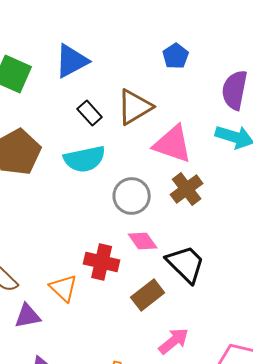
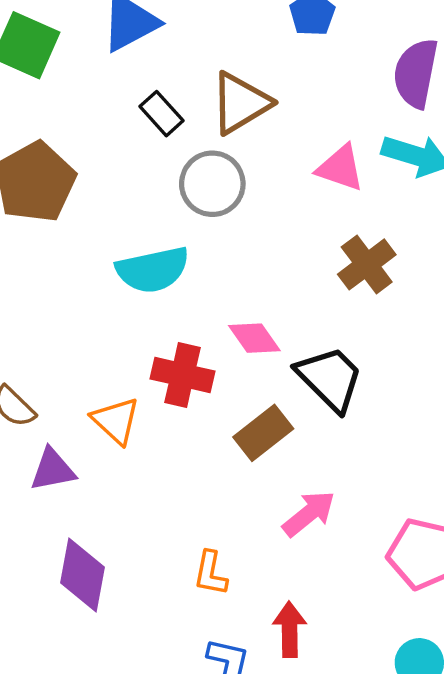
pink triangle: (173, 144) -> (340, 168), moved, size x0.7
cyan semicircle: (85, 159) -> (153, 270), moved
brown cross: (187, 189) -> (367, 264), moved
gray circle: (132, 196) -> (212, 184), moved

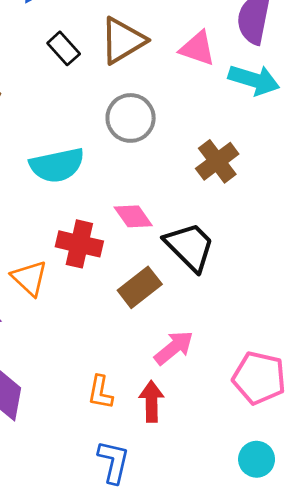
pink triangle: (340, 168) -> (197, 48), moved
gray circle: (212, 184) -> (131, 118), moved
red arrow: (290, 629) -> (152, 401), moved

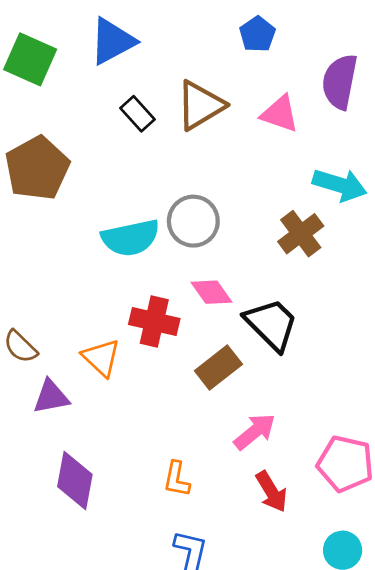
cyan arrow: (254, 80) -> (340, 185), moved
gray circle: (131, 118) -> (193, 221), moved
red arrow: (152, 401) -> (271, 492), moved, turned 150

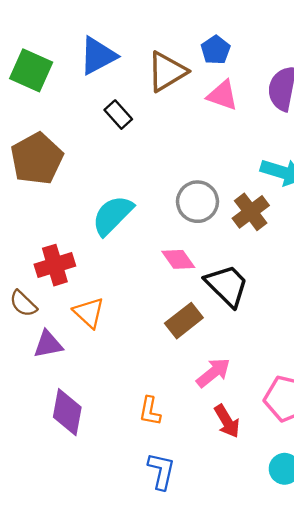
brown triangle: (200, 105) -> (167, 72), moved
pink triangle: (280, 114) -> (222, 95), moved
gray circle: (193, 221) -> (197, 202), moved
cyan semicircle: (131, 238) -> (113, 215), turned 147
red cross: (154, 322) -> (55, 265), moved, turned -30

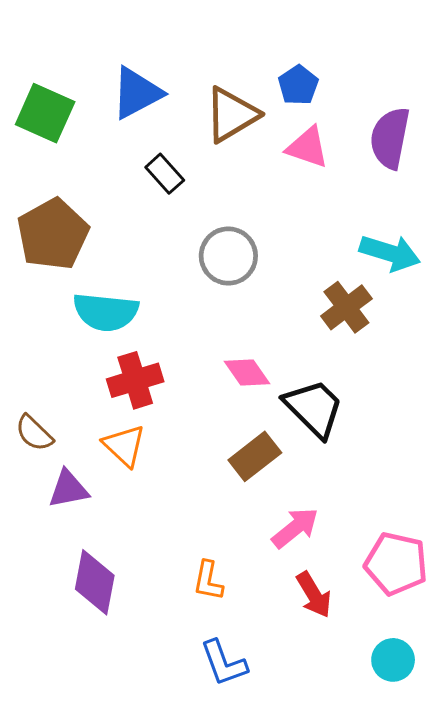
gray circle: (197, 202) -> (228, 256), moved
cyan semicircle: (113, 215) -> (106, 312), moved, turned -129
red cross: (55, 265) -> (135, 380), moved
blue L-shape: (161, 471) -> (224, 663), turned 147

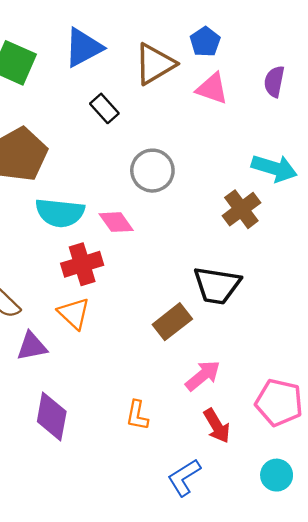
purple semicircle: (390, 138) -> (274, 82), size x0.7
pink diamond: (247, 373) -> (116, 222), moved
black trapezoid: (314, 408) -> (217, 285), turned 144
blue L-shape: (224, 663) -> (184, 477), moved, turned 78

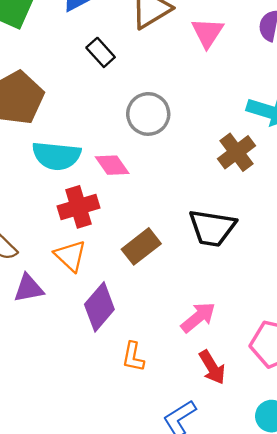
pink triangle: (212, 89) -> (207, 33), turned 44
brown rectangle: (172, 322) -> (141, 246), moved
purple diamond: (52, 417) -> (99, 307), moved, turned 30

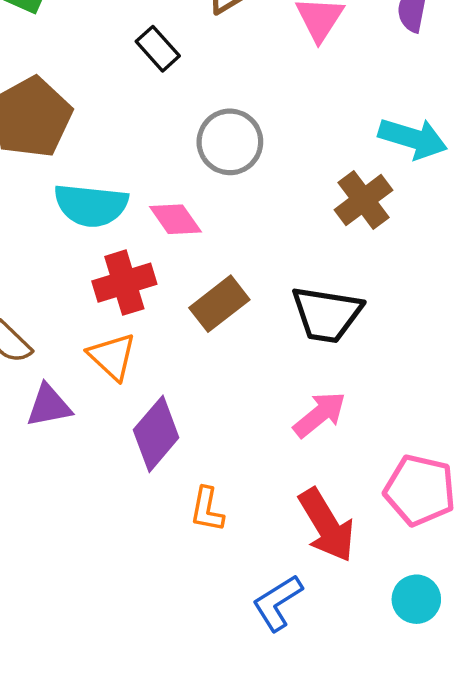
brown rectangle: (141, 246) -> (219, 304), moved
pink arrow: (198, 317) -> (320, 415), moved
red arrow: (212, 367) -> (327, 525), size x1.4

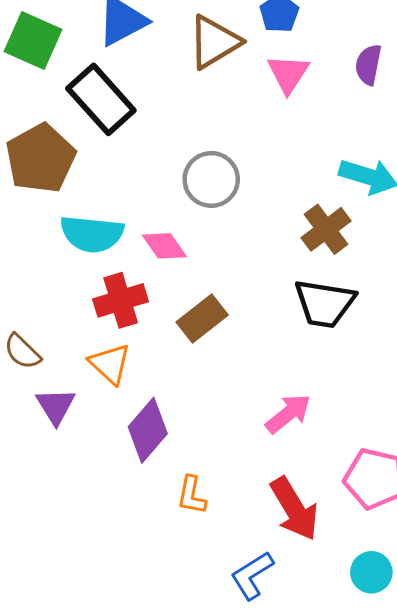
black rectangle: (158, 49) -> (101, 99), moved, size x1.8
black trapezoid: (327, 314) -> (325, 303), moved
purple triangle: (49, 406) -> (56, 406), turned -51

